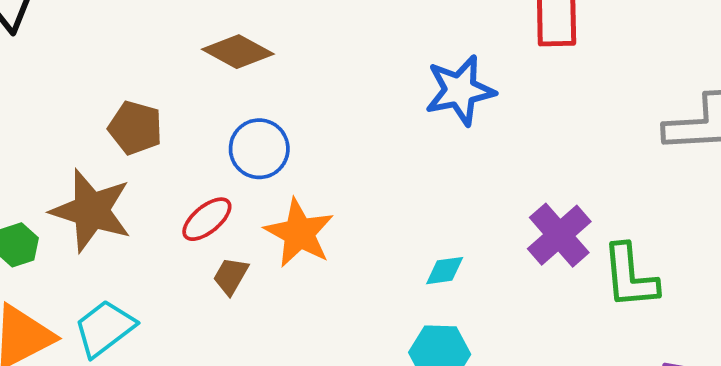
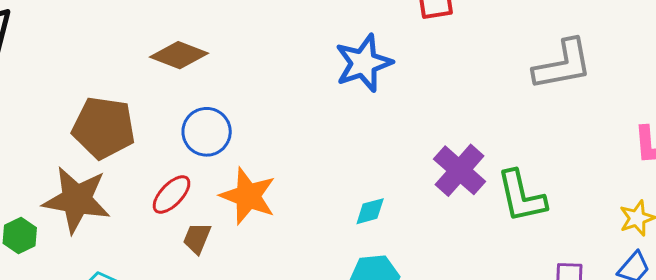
brown pentagon: (135, 128) -> (104, 128), size x1.4

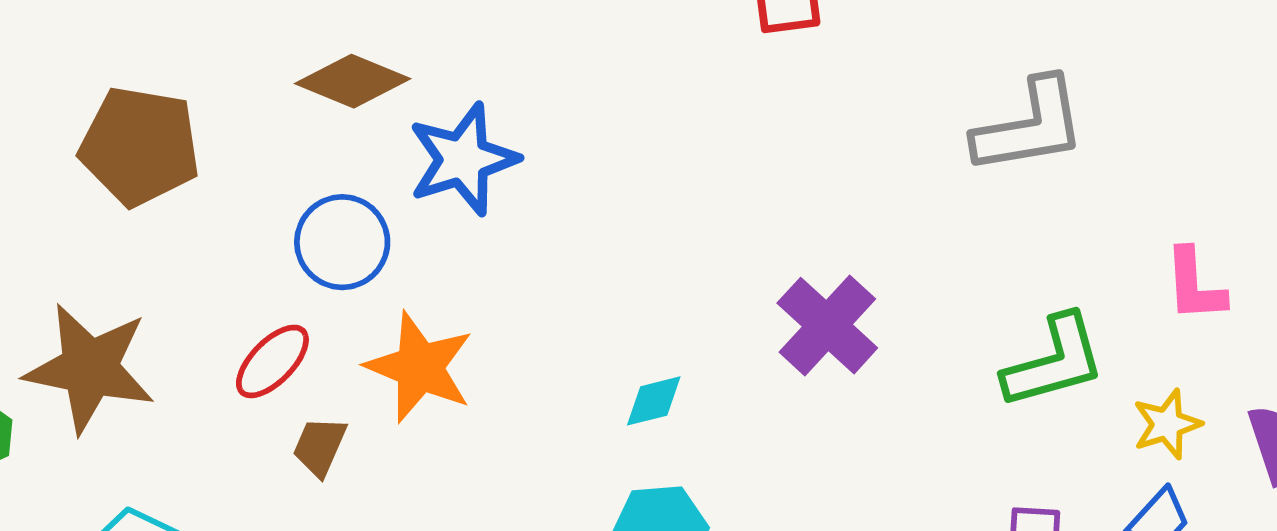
brown diamond: (179, 55) -> (353, 81), moved
blue star: (364, 63) -> (463, 159), moved
brown pentagon: (104, 128) -> (140, 146), moved
green L-shape: (521, 196) -> (1054, 362), moved, turned -94

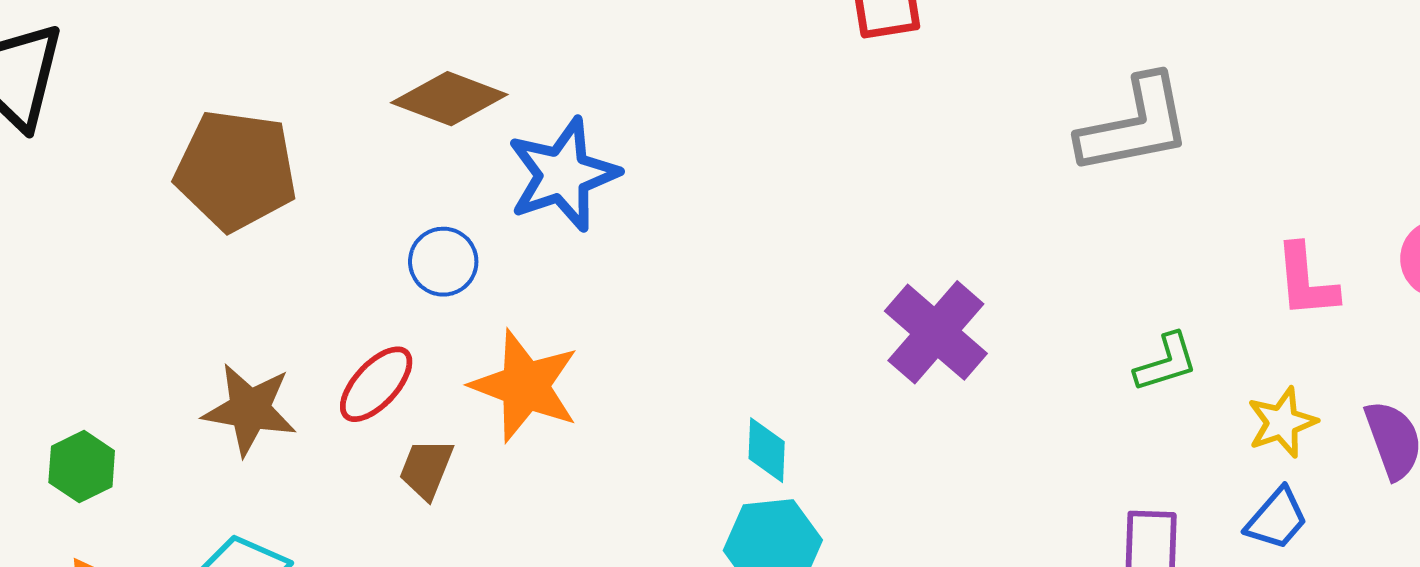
blue circle: (342, 242) -> (443, 262), size x0.7
green L-shape: (1054, 362) -> (1166, 362), size x0.6
brown star: (90, 368) -> (250, 409), moved, size x0.7
cyan diamond: (654, 401) -> (767, 450), moved, turned -72

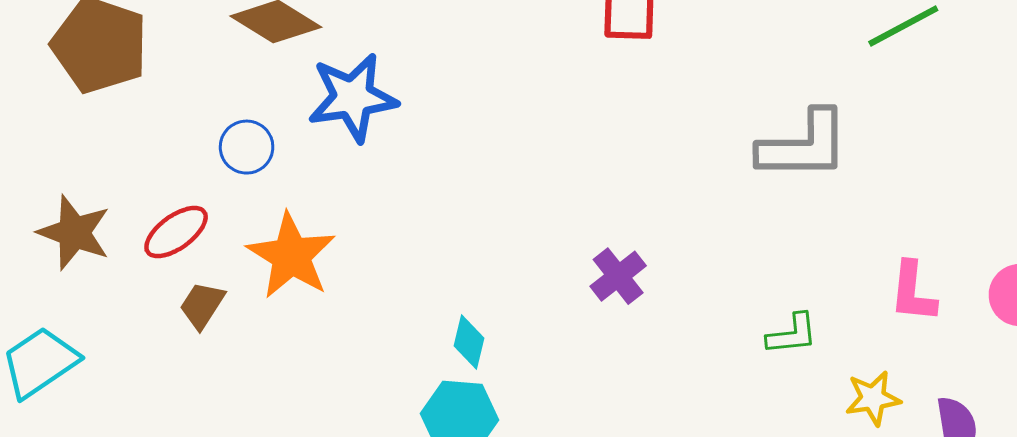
purple cross: (936, 332) -> (618, 276), size x0.7

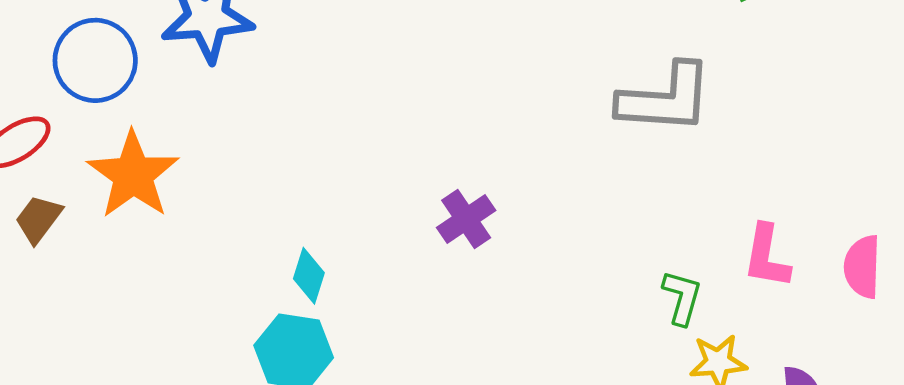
blue circle: (247, 147) -> (95, 60), size x1.5
green L-shape: (792, 334) -> (682, 297), moved, turned -72

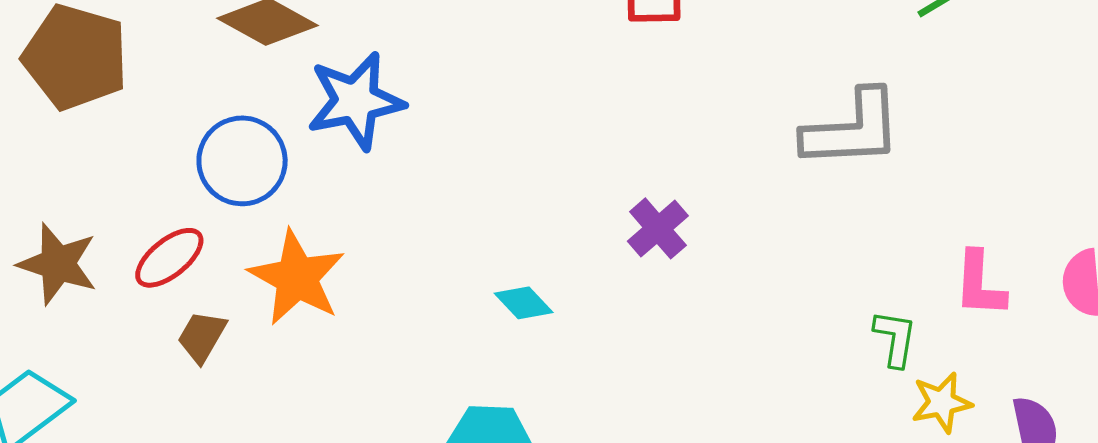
purple cross: (466, 219) -> (658, 228), moved
cyan diamond: (309, 276) -> (524, 303), moved, turned -54

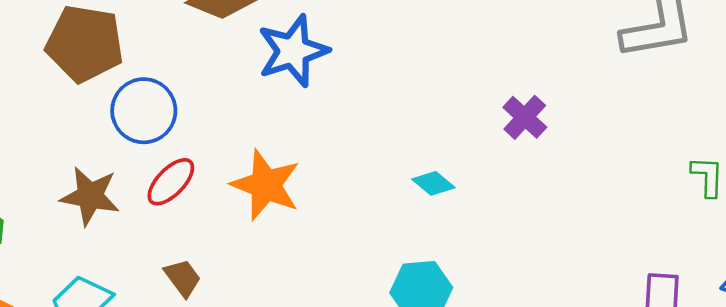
blue circle: (242, 161) -> (144, 111), moved
brown trapezoid: (202, 337) -> (183, 278), moved, turned 120

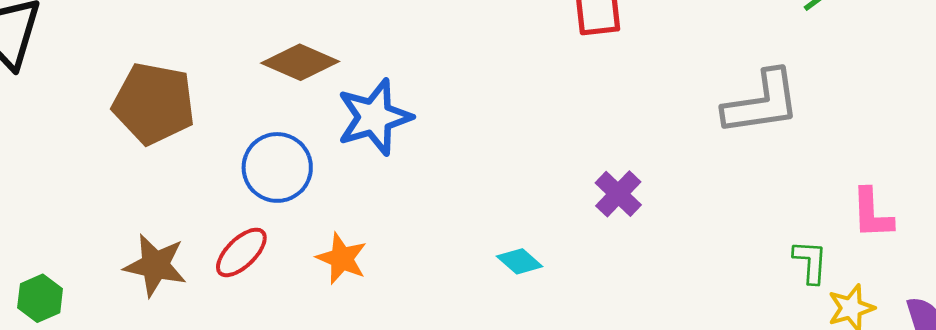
blue circle: (144, 111) -> (277, 167), moved
orange star: (266, 185) -> (342, 258), size x0.7

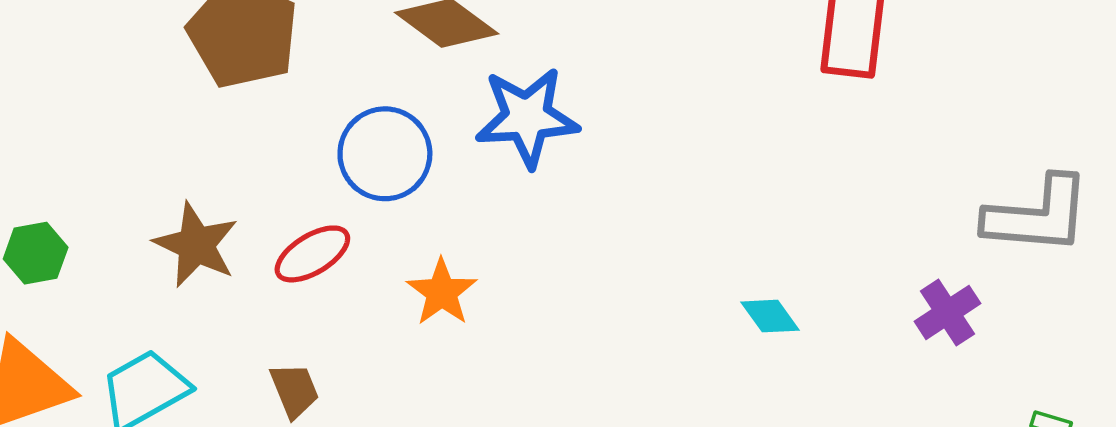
purple cross: (618, 194) -> (947, 312), moved
cyan diamond: (520, 261) -> (770, 316), moved

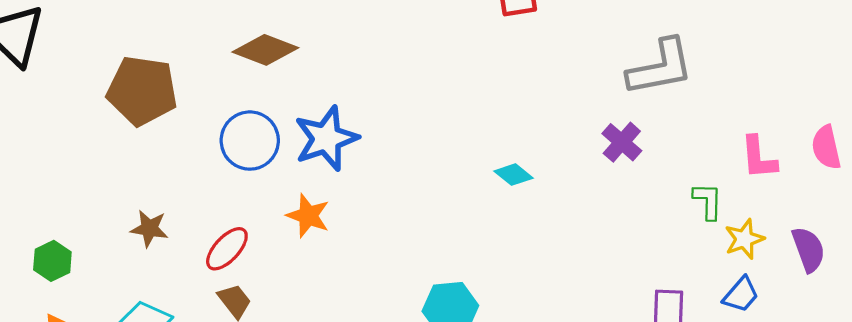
blue star: (527, 117) -> (326, 138), moved
brown star: (196, 245) -> (149, 228), size x0.7
red ellipse: (312, 254) -> (227, 249), moved

